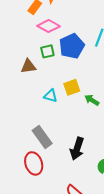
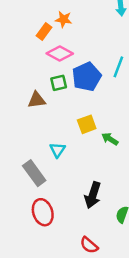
cyan triangle: (51, 96) -> (57, 150), moved, turned 48
gray rectangle: (42, 137) -> (34, 173), moved

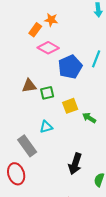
green square: (59, 83) -> (47, 93), moved
cyan triangle: (57, 150) -> (46, 127), turned 40
red ellipse: (43, 212) -> (16, 174), moved

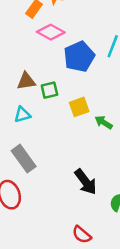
cyan triangle: (46, 127) -> (22, 115), moved
black arrow: (75, 164) -> (86, 182), turned -55

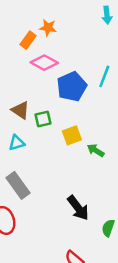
brown triangle: (26, 81) -> (20, 110), turned 42

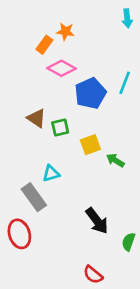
cyan triangle: (17, 143) -> (51, 173), moved

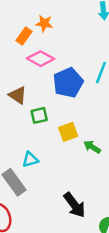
brown triangle: (37, 118) -> (18, 95), moved

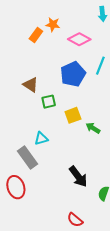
pink diamond: (40, 59) -> (79, 39), moved

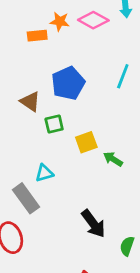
orange rectangle: (36, 35) -> (37, 36), turned 48
pink diamond: (79, 39) -> (93, 20), moved
blue pentagon: (73, 74) -> (68, 83), moved

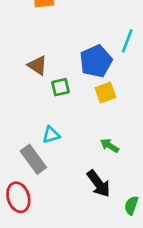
blue pentagon: (68, 83) -> (96, 61), moved
yellow square: (86, 142) -> (105, 93), moved
green arrow: (113, 159) -> (109, 146), moved

